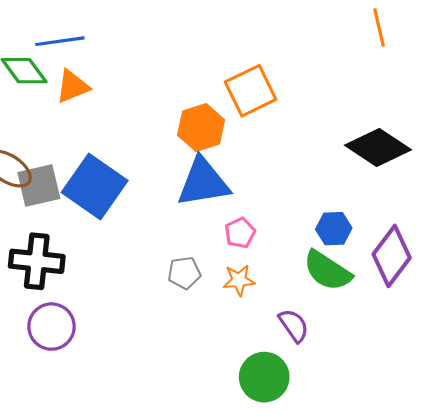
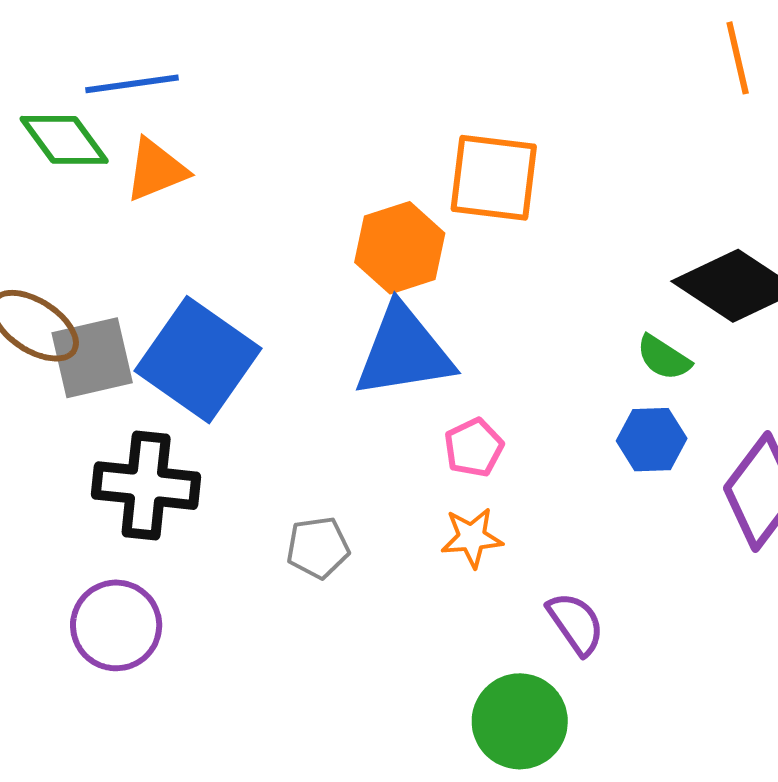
orange square: (251, 91) -> (494, 178), turned 33
black cross: (37, 261) -> (146, 486), moved
green semicircle: (327, 271) -> (664, 358), moved, size x0.6
gray pentagon: (184, 273) -> (318, 547), moved

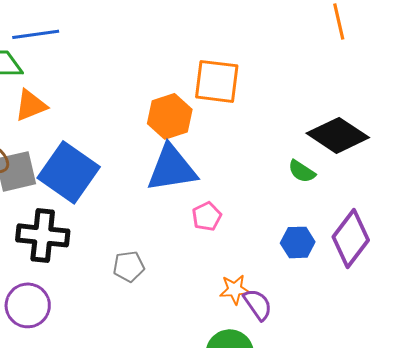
orange triangle: (156, 170) -> (31, 105), moved
blue hexagon: (652, 440) -> (298, 242), moved
orange star: (472, 538) -> (235, 289), moved

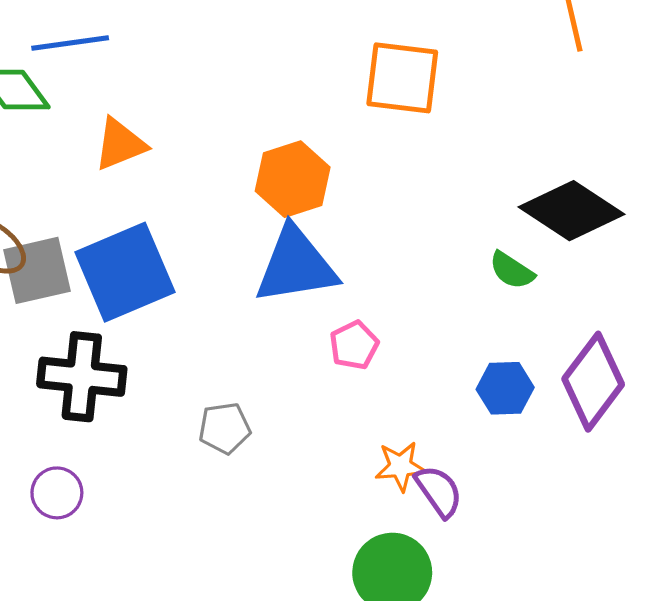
orange square: (217, 81) -> (402, 78), moved
orange triangle: (31, 105) -> (120, 144), moved
blue square: (69, 172) -> (125, 272), turned 32
purple circle: (28, 305) -> (57, 493), size x0.7

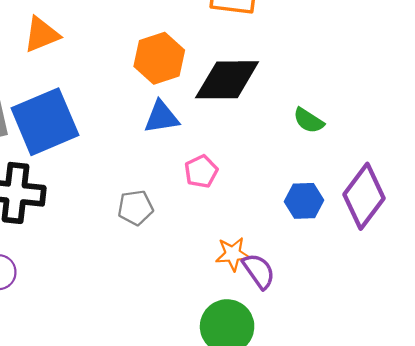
black diamond: (572, 211) -> (227, 80), moved, turned -34
blue triangle: (296, 265) -> (161, 117), size x0.6
gray pentagon: (225, 428) -> (135, 208), moved

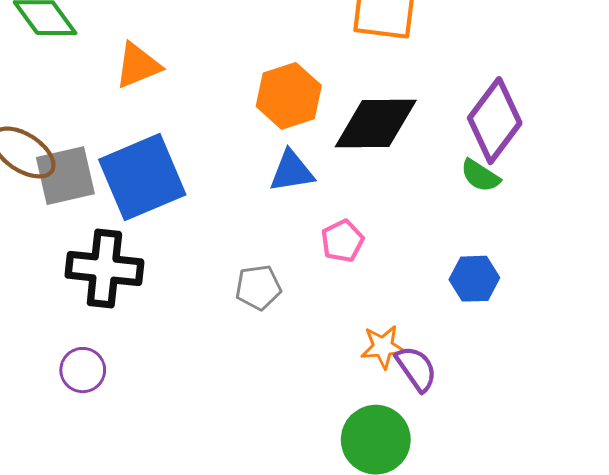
purple diamond: (364, 196) -> (495, 121), moved

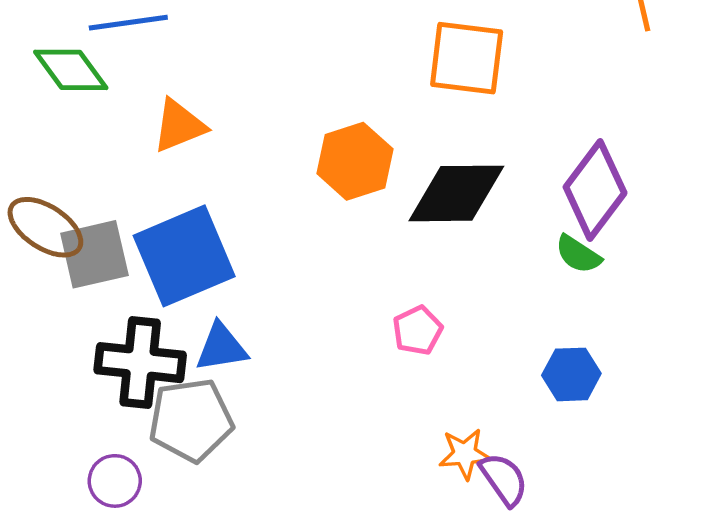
blue triangle: (292, 171) -> (221, 347), moved
gray pentagon: (258, 287) -> (191, 420), moved, size x1.6

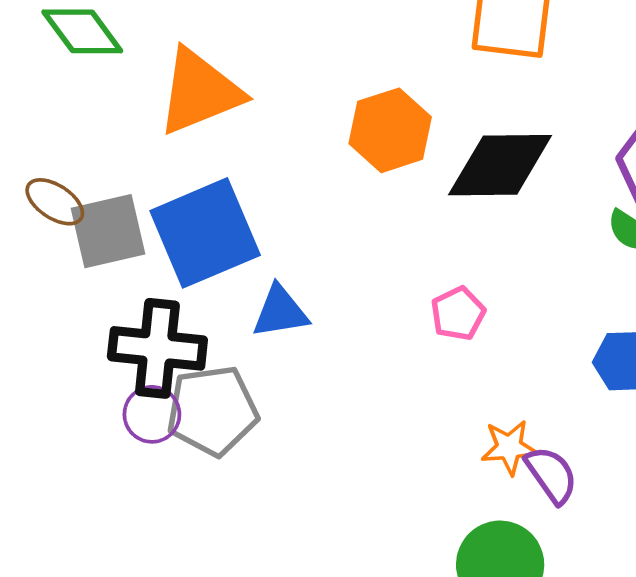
orange triangle: (179, 126) -> (200, 92), size x1.5
brown ellipse: (45, 227) -> (55, 202), size x0.7
blue triangle: (221, 347) -> (280, 312), moved
purple circle: (115, 481) -> (152, 414), moved

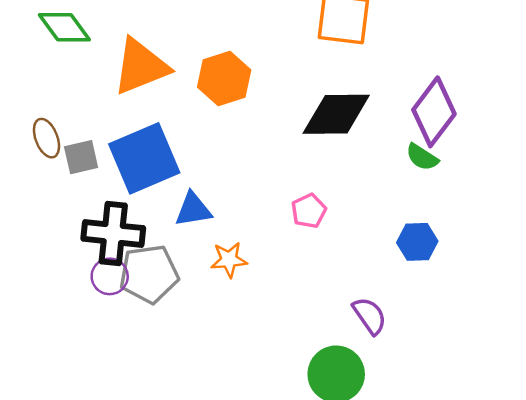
orange hexagon: (390, 130) -> (224, 78), moved
brown ellipse: (55, 202) -> (46, 138), turned 36
gray square: (108, 231) -> (81, 157), size x0.7
orange star: (509, 447) -> (229, 260), moved

